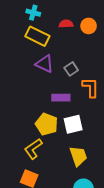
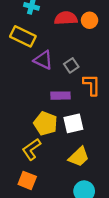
red semicircle: (66, 24) -> (66, 18), size x1.5
yellow rectangle: (37, 36) -> (23, 36), moved
yellow trapezoid: (78, 156) -> (79, 157), turned 65

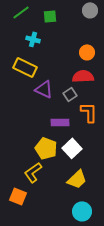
red semicircle: (66, 18) -> (83, 76), moved
white square: (73, 123) -> (72, 148), turned -30
orange square: (27, 180) -> (18, 196), moved

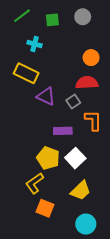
gray circle: (90, 10) -> (83, 17), moved
orange square: (18, 196) -> (45, 208), moved

